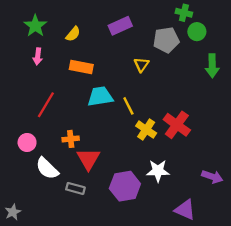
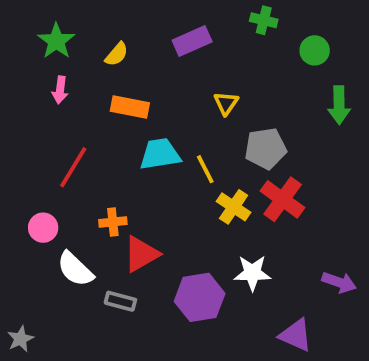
green cross: (184, 13) -> (264, 20), moved
gray pentagon: (166, 40) -> (266, 148), moved
red triangle: (88, 159) -> (141, 254), turned 30

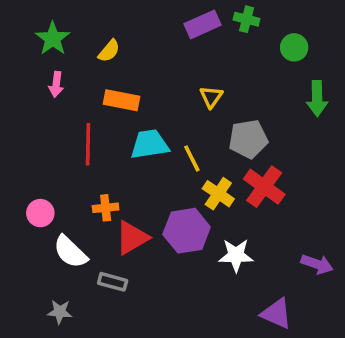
purple rectangle: (192, 41) -> (202, 24), moved
red line: (73, 167) -> (88, 144), moved, turned -30
purple hexagon: (200, 297) -> (187, 231), moved
gray star: (20, 339) -> (60, 312), moved, turned 30

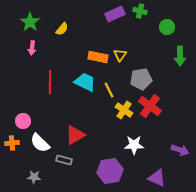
orange rectangle: (121, 100) -> (98, 57), moved
cyan trapezoid: (150, 144) -> (85, 82), turned 35
orange cross: (106, 208) -> (12, 143), moved
purple hexagon: (187, 231) -> (110, 171), moved

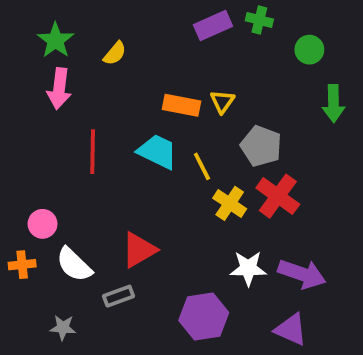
pink arrow: (32, 48) -> (59, 89), size x1.5
gray pentagon: (141, 79) -> (261, 146), turned 30
purple arrow: (180, 150) -> (302, 274), moved, size x1.4
gray rectangle: (64, 160) -> (118, 296), turned -35

